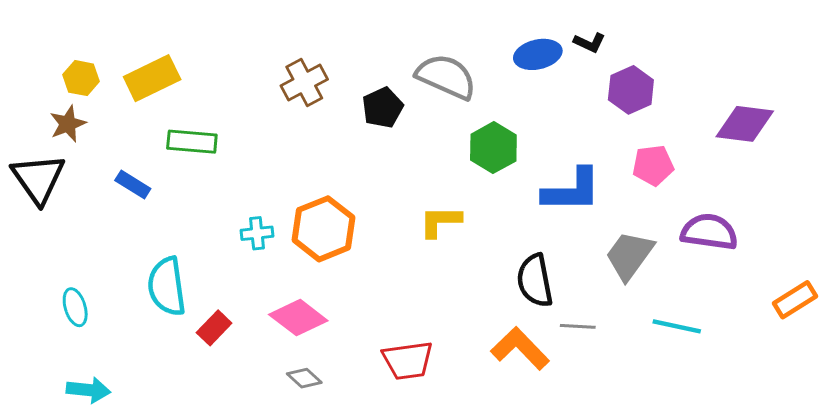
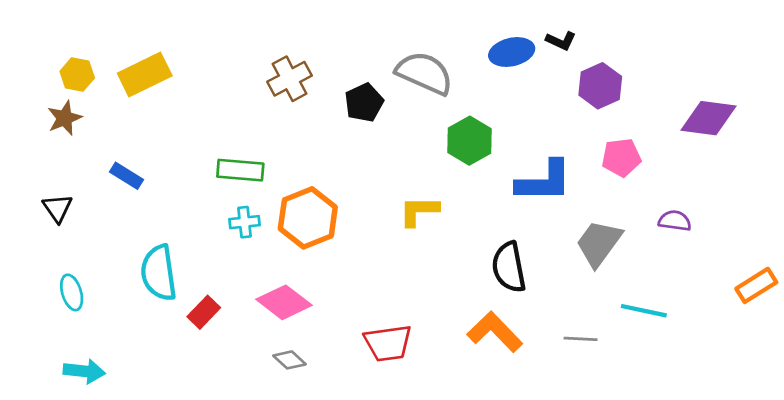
green rectangle: (192, 142) -> (240, 170), moved
black triangle: (38, 179) -> (58, 208), moved, size x0.6
purple semicircle: (709, 232) -> (675, 221), size x0.6
gray line: (578, 326) -> (581, 339), moved

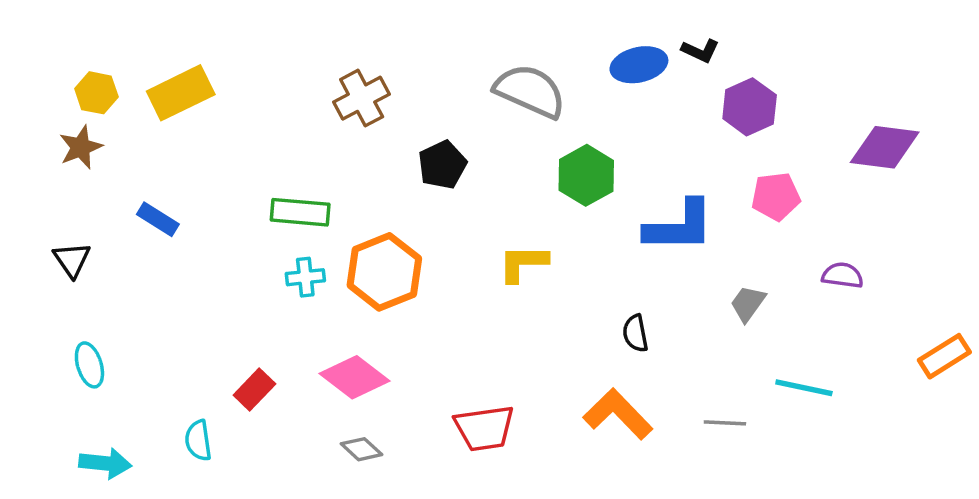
black pentagon: (364, 103) -> (442, 165), moved
gray trapezoid: (599, 243) -> (748, 303), size x0.6
black semicircle: (509, 267) -> (635, 333), size x0.6
cyan semicircle: (159, 273) -> (198, 440), moved, size x0.6

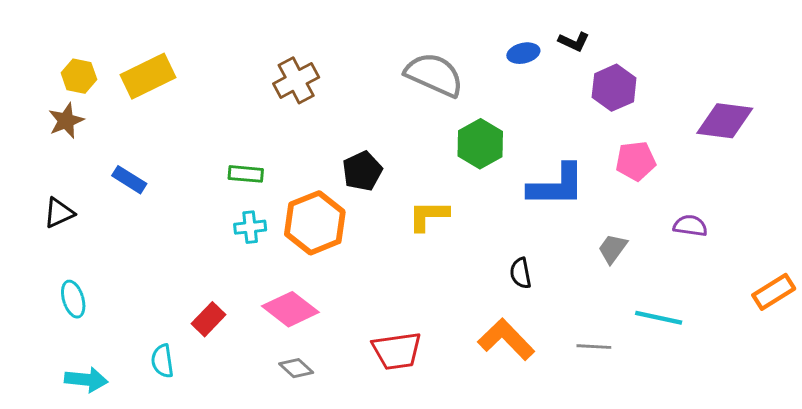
blue ellipse: (639, 65) -> (523, 53), size x0.7
black pentagon: (442, 165) -> (362, 171), moved
green rectangle: (300, 212) -> (246, 174), size x0.7
black triangle: (72, 260) -> (59, 213), turned 40

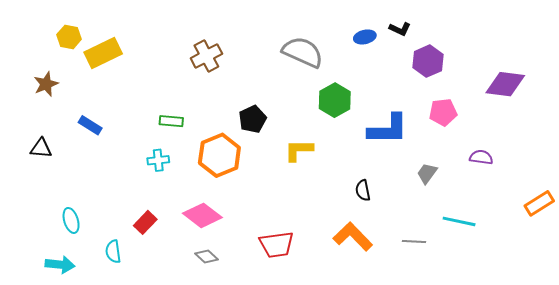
yellow hexagon: (79, 76) -> (69, 37), moved
black triangle: (59, 213) -> (41, 148), turned 30
cyan cross: (250, 227) -> (158, 160), moved
cyan ellipse: (73, 299) -> (71, 220), moved

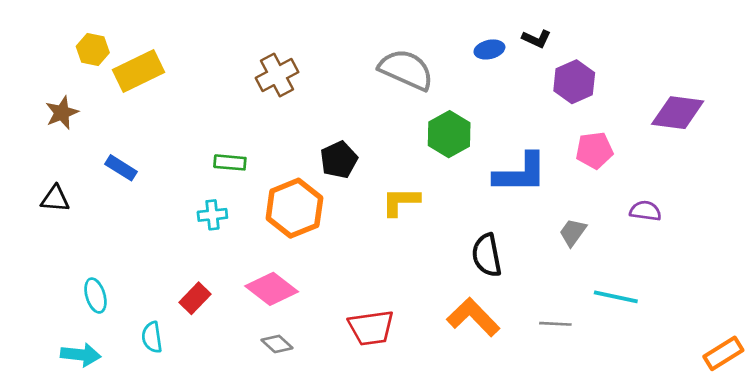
black semicircle: (363, 190) -> (487, 255), size x1.5
orange rectangle: (539, 203) -> (723, 353), moved

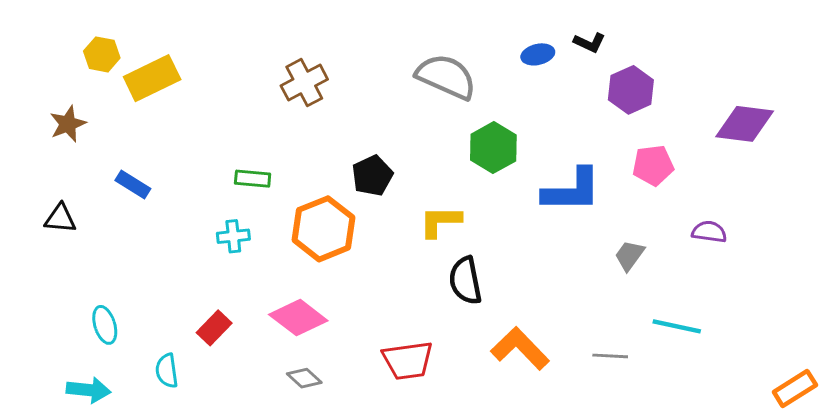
black semicircle: (487, 255) -> (465, 281), moved

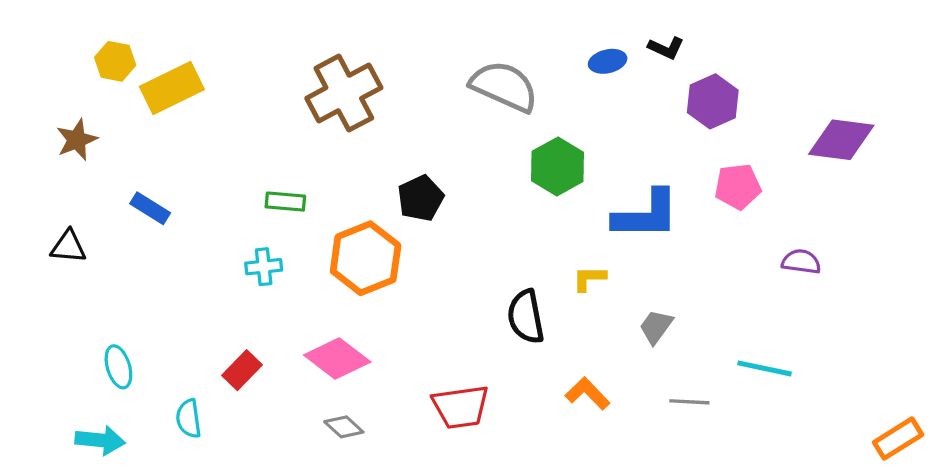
brown cross: (304, 83) -> (344, 93), size x1.4
yellow L-shape: (440, 221) -> (589, 278), moved, size x0.7
gray trapezoid: (629, 255) -> (656, 327), moved
orange L-shape: (520, 349) -> (588, 393), size x0.7

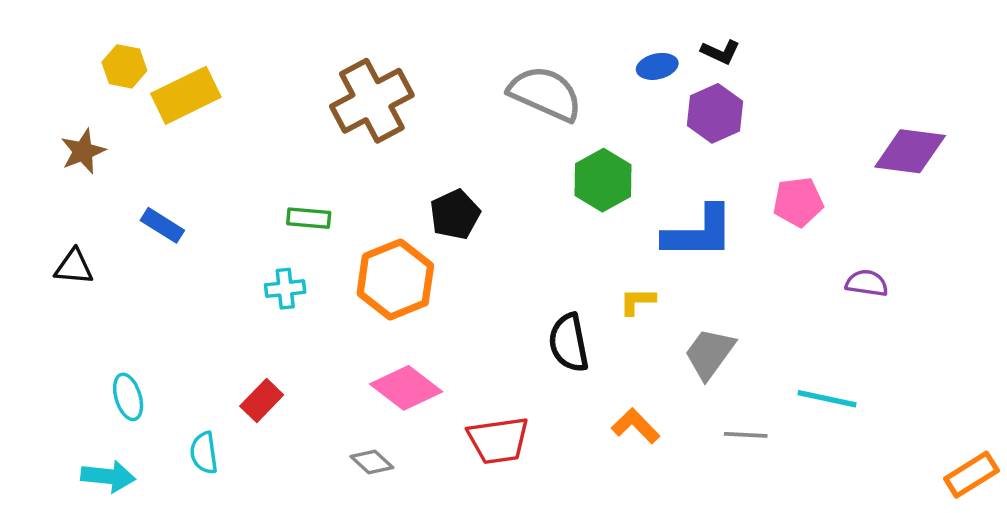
purple hexagon: (713, 101) -> (715, 113), moved
gray trapezoid: (656, 327) -> (710, 354), size x1.4
pink diamond: (337, 358) -> (406, 388), moved

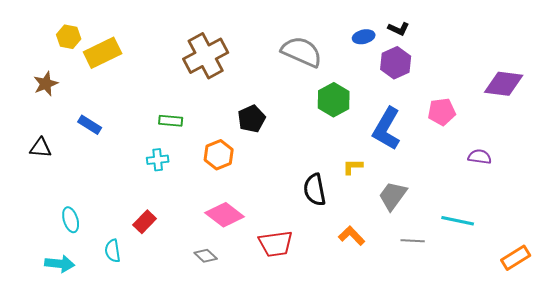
blue L-shape: (699, 233) -> (387, 129), turned 120
orange hexagon: (395, 280) -> (219, 155), size x0.7
orange rectangle: (971, 475) -> (516, 258), moved

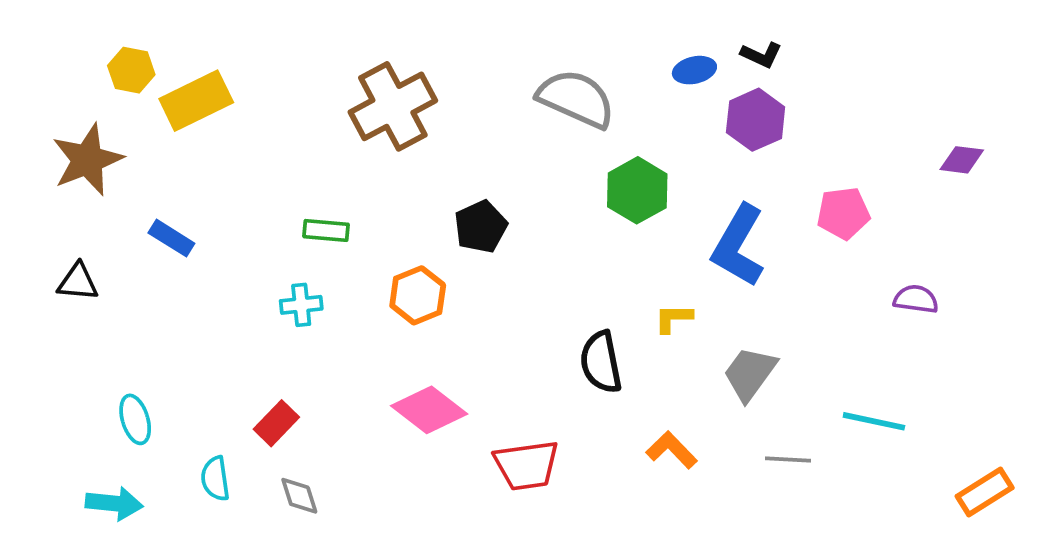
brown star: (46, 84) -> (87, 160), size x1.5
purple diamond: (504, 84) -> (962, 160), size x0.6
gray diamond: (206, 256) -> (299, 496), moved, turned 30

